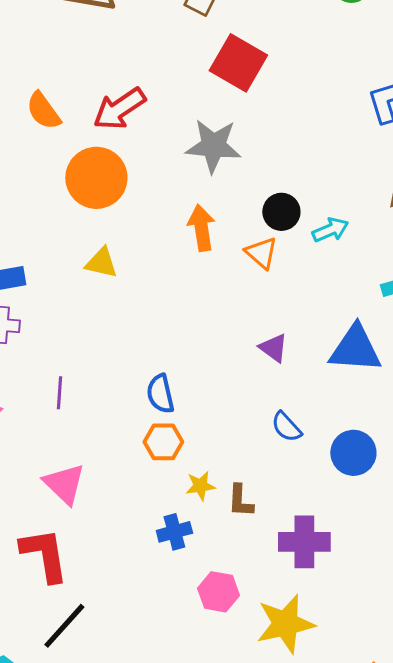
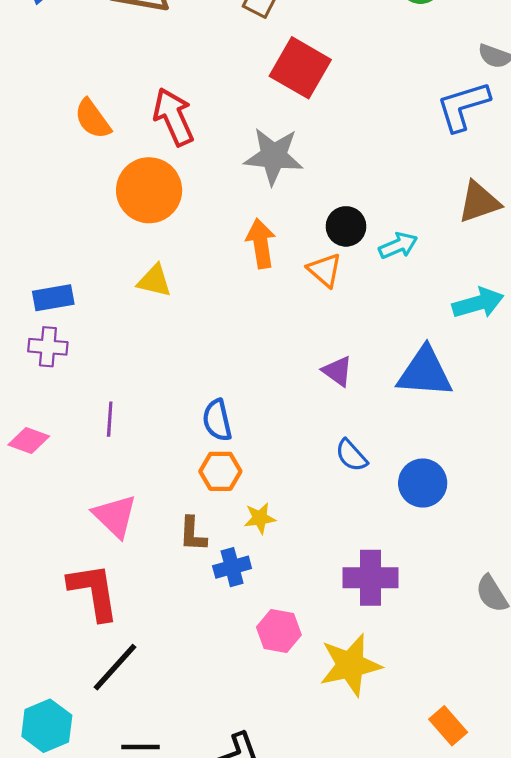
red arrow: (119, 109) -> (174, 117), turned 100
brown L-shape: (240, 501) -> (193, 534), moved

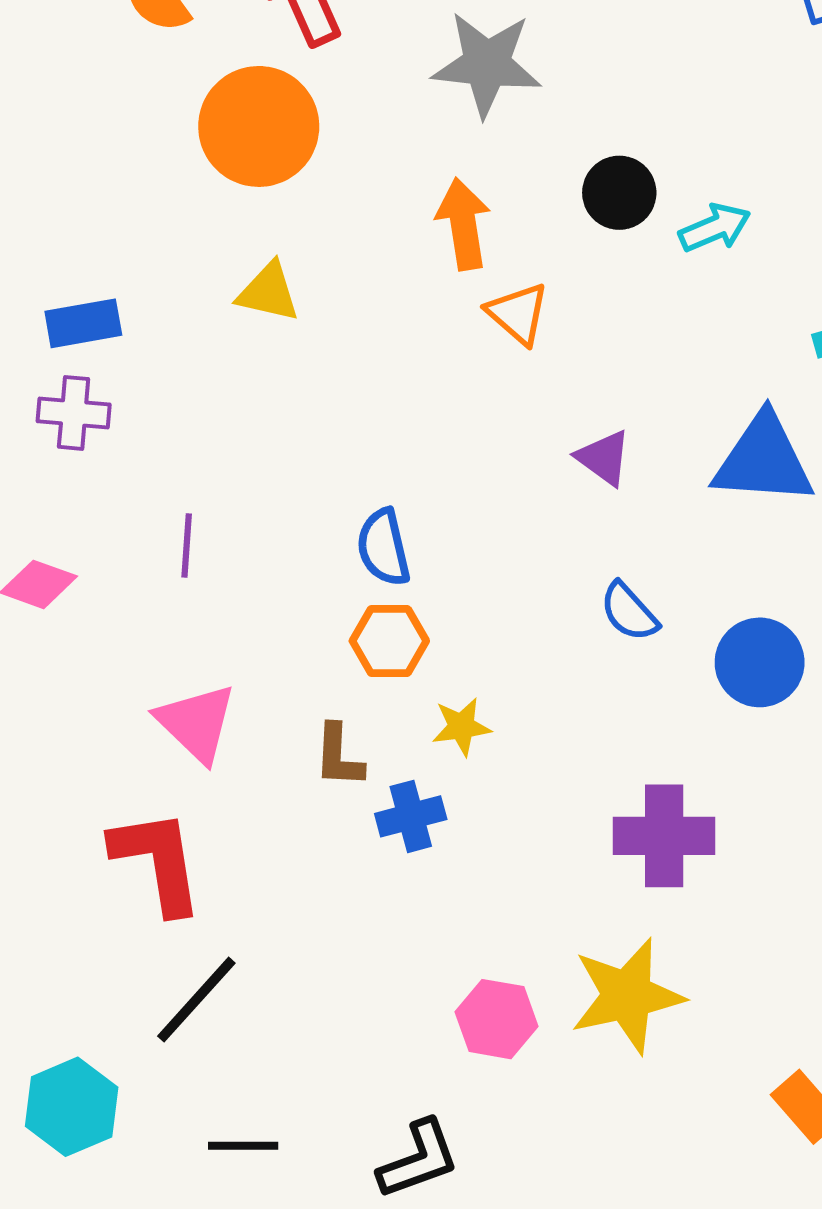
orange triangle: (325, 270) -> (518, 314), moved
pink hexagon: (279, 631) -> (496, 1019), moved

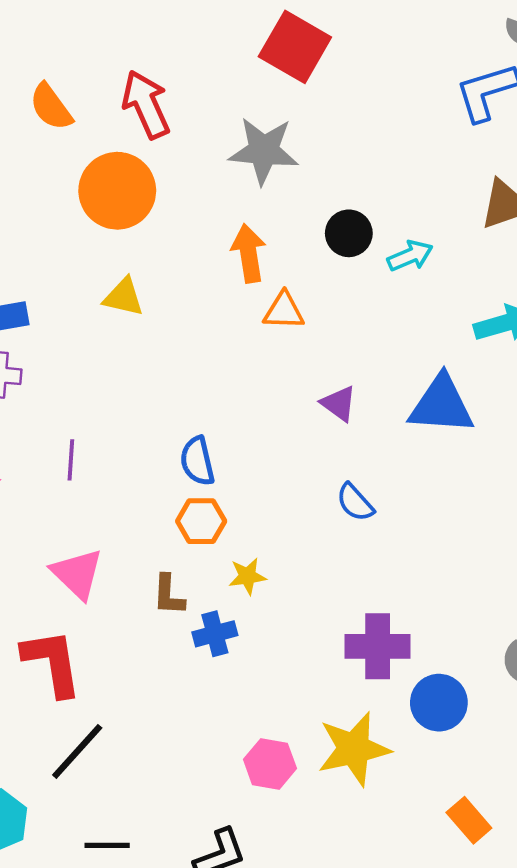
orange triangle: (518, 314) -> (284, 311), turned -39
blue circle: (760, 662) -> (439, 703), moved

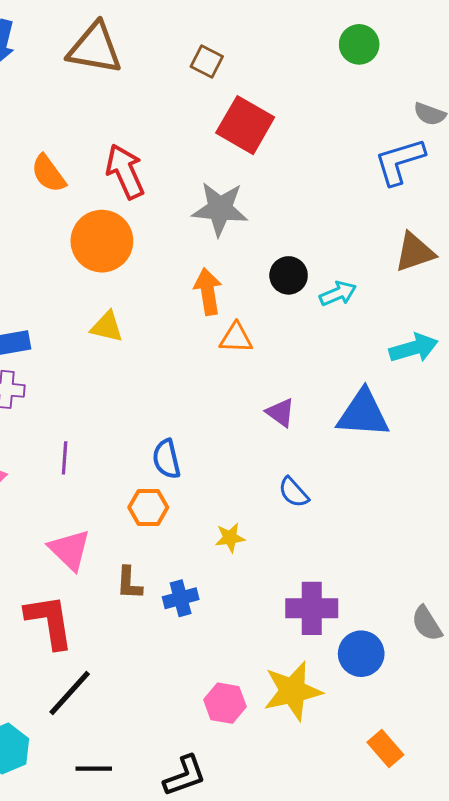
orange hexagon: (201, 521) -> (148, 507), moved
yellow star: (247, 576) -> (230, 538), moved
brown L-shape: (169, 595) -> (129, 583), moved

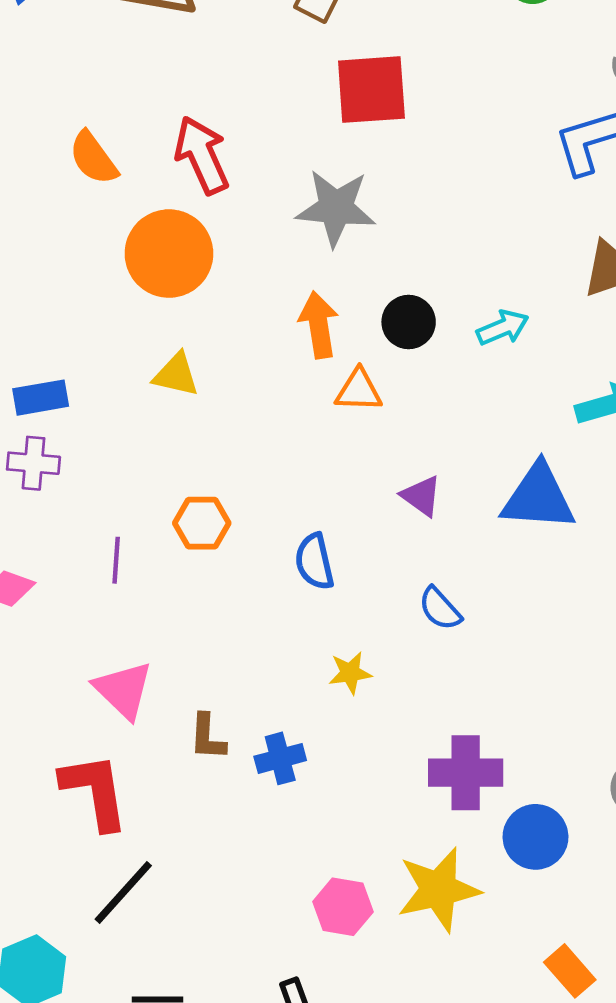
red square: (245, 125) -> (371, 90), turned -34
black circle: (289, 275) -> (409, 322), moved
blue semicircle: (166, 459) -> (314, 562), moved
orange hexagon: (148, 507) -> (202, 523), moved

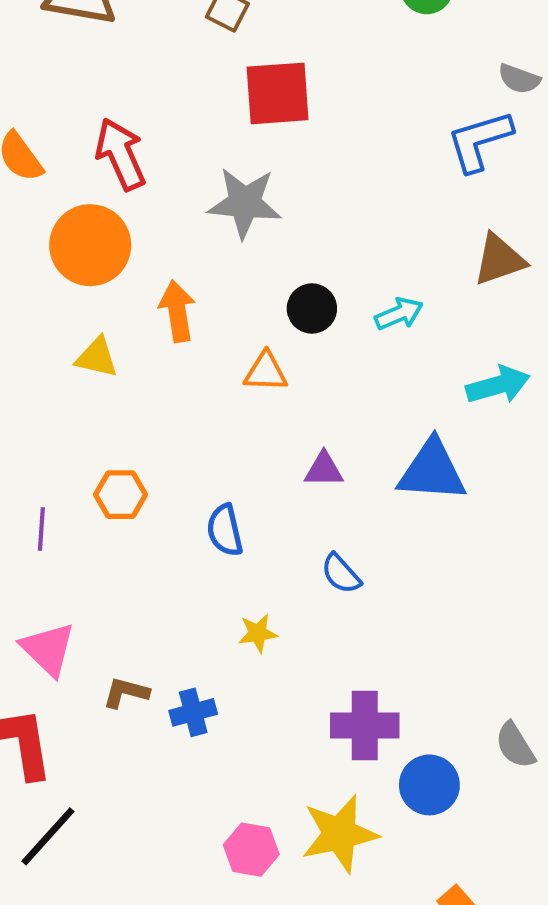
orange arrow: (319, 325) -> (177, 311), moved
purple triangle: (421, 496) -> (324, 470), turned -36
brown L-shape: (207, 737) -> (126, 693), turned 102

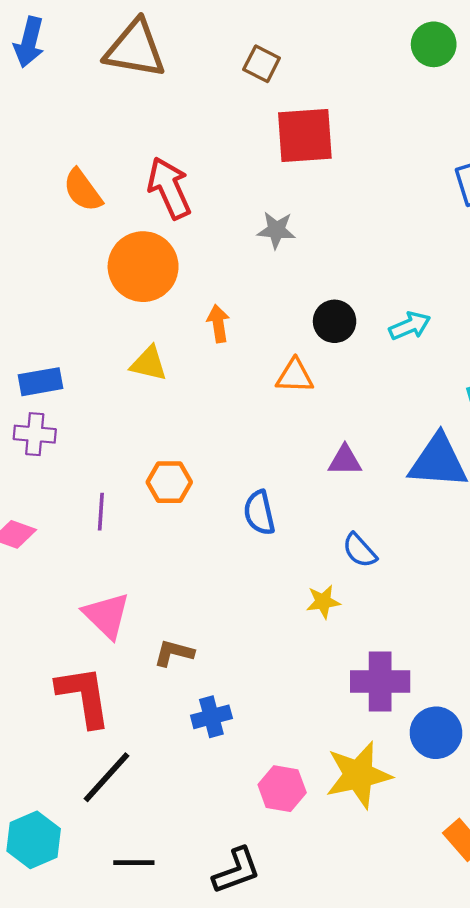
gray star: (245, 203) -> (276, 230), size x0.6
orange arrow: (177, 311) -> (218, 324), size x0.7
yellow star: (258, 633) -> (323, 602), moved
blue cross: (193, 712) -> (211, 717), moved

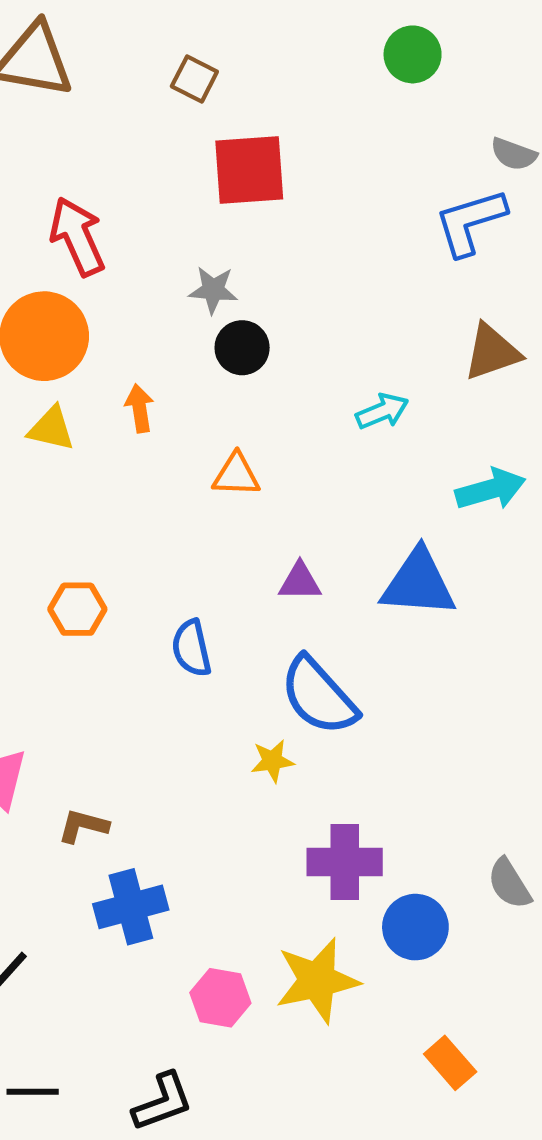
black circle: (335, 321) -> (242, 348), moved
yellow triangle: (149, 363) -> (51, 429), moved
blue semicircle: (360, 550) -> (319, 696), size x1.8
blue cross: (211, 717) -> (131, 907), size x1.4

